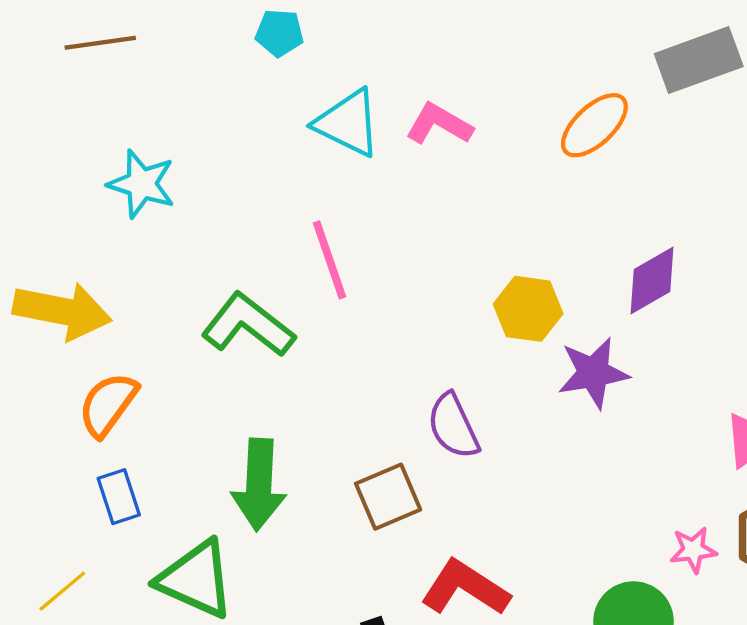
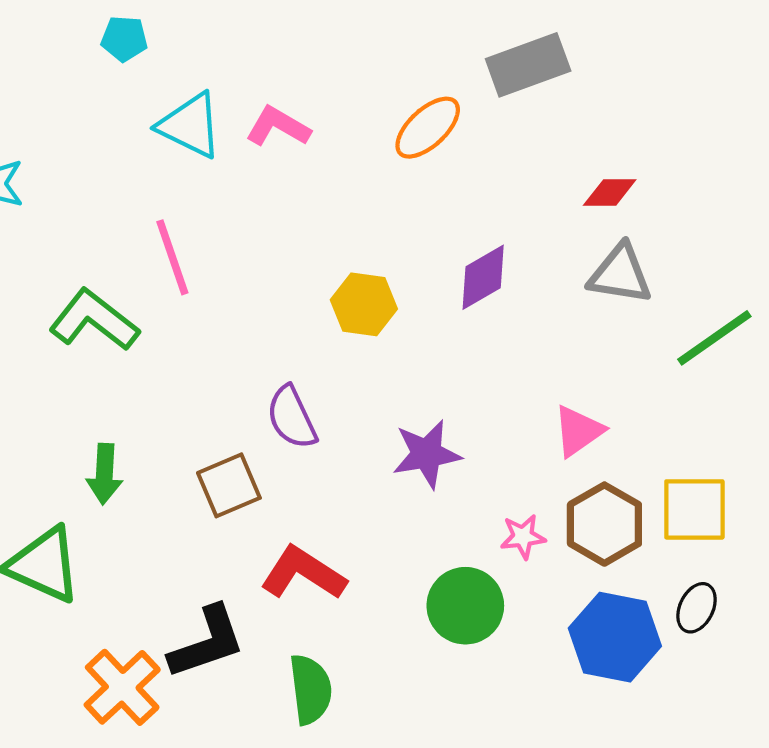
purple star: (593, 373) -> (427, 454), moved
green arrow: (259, 485) -> (104, 474), size x0.7

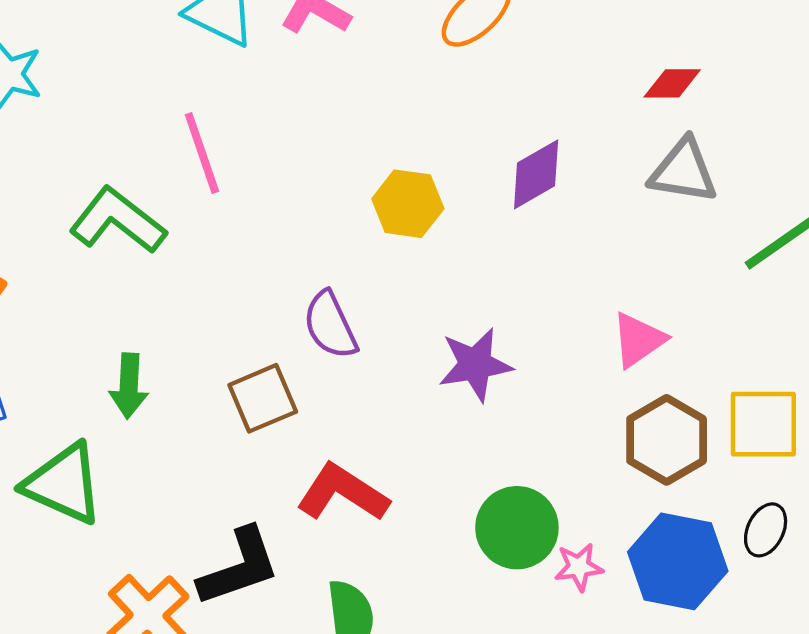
pink star: (523, 537) -> (579, 567), moved

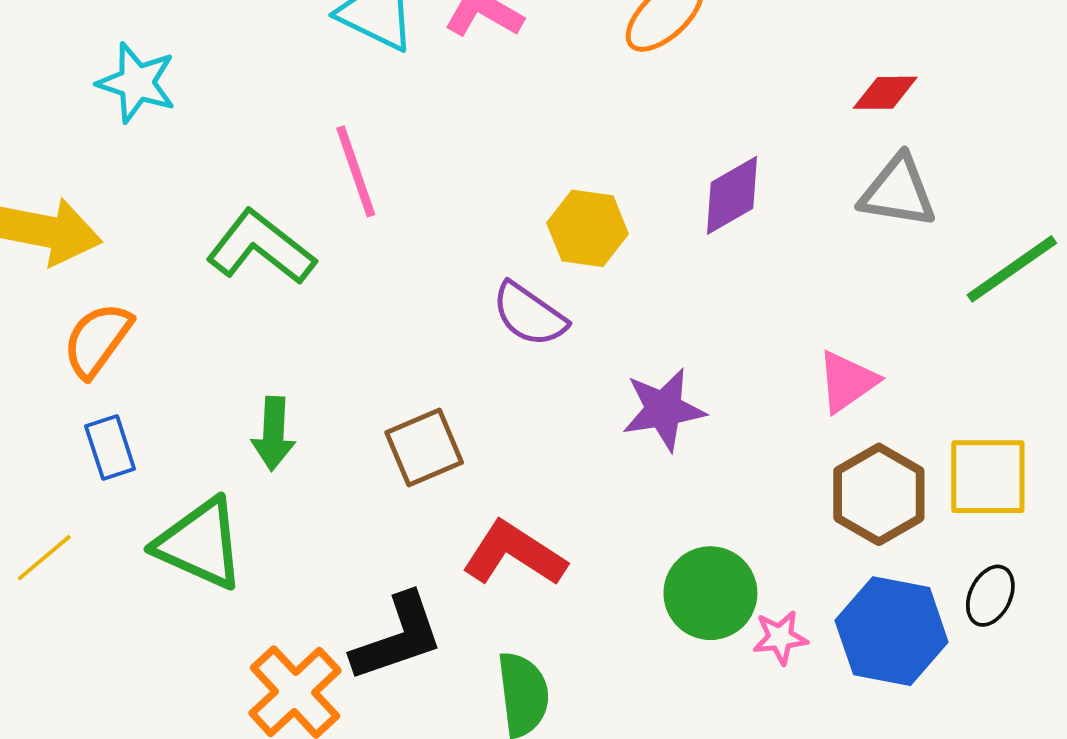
purple semicircle: (330, 325) -> (529, 314), moved, turned -30

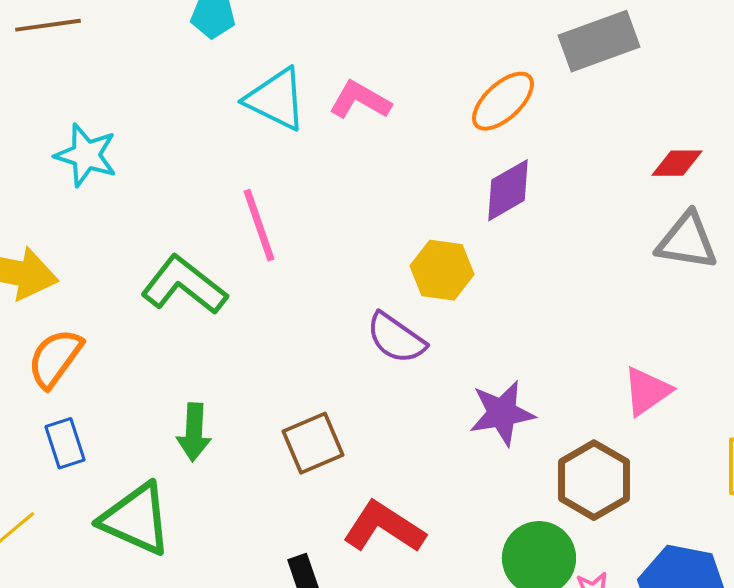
purple diamond: (732, 195) -> (508, 190), moved
brown hexagon: (879, 494) -> (594, 480), moved

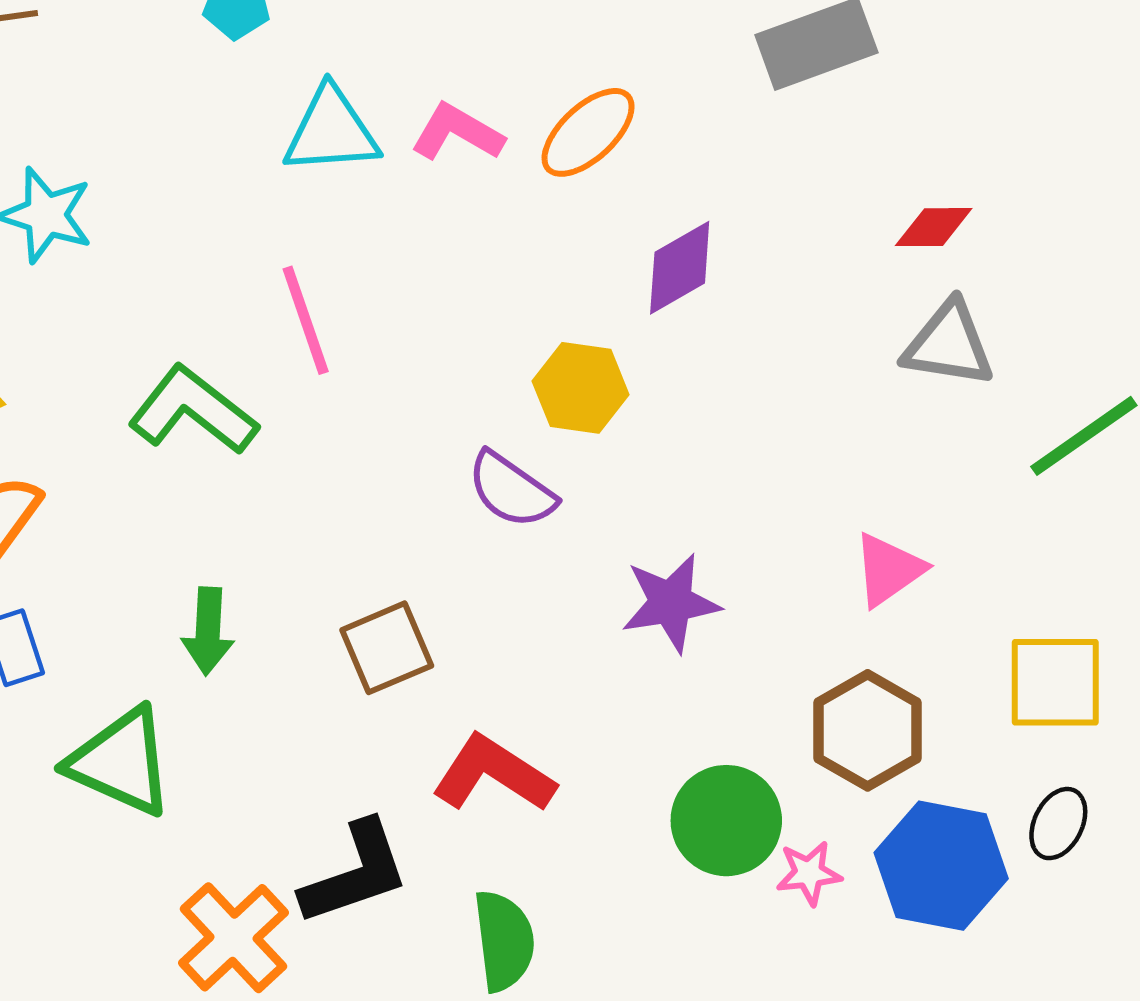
cyan triangle: (276, 99) -> (331, 131), turned -30
orange ellipse: (503, 101) -> (588, 132), moved
brown hexagon: (594, 480) -> (868, 730), moved

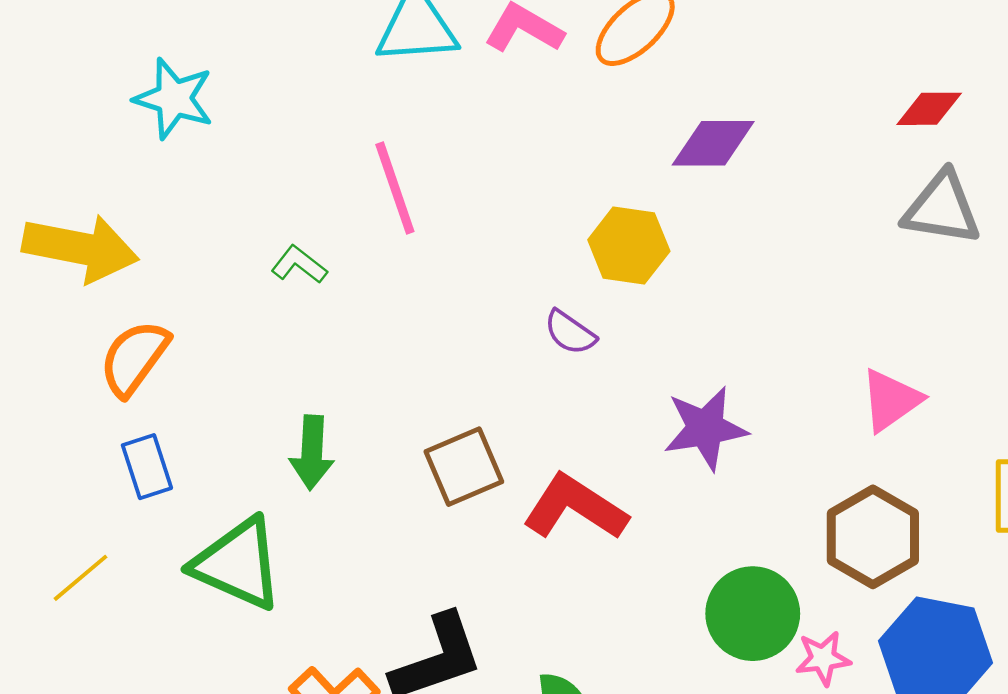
purple diamond: (680, 268) -> (713, 143), turned 30
green L-shape: (193, 410) -> (299, 265), size x0.5
purple semicircle: (511, 490) -> (570, 332), size x0.7
red L-shape: (493, 774) -> (575, 508), moved

